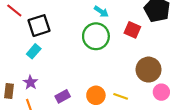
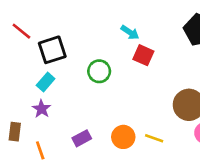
red square: (132, 30) -> (143, 55), moved
green circle: (96, 36) -> (99, 71), moved, size x0.7
purple star: (30, 82) -> (42, 109), moved

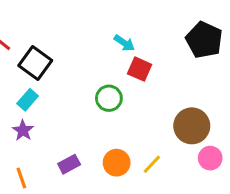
black square: (52, 50) -> (35, 63), turned -36
green circle: (99, 71) -> (109, 98), moved
yellow line: (154, 138) -> (152, 164), turned -66

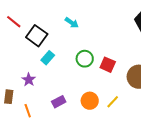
cyan arrow: (124, 43) -> (72, 23), moved
red square: (140, 69) -> (108, 65), moved
cyan rectangle: (28, 100) -> (48, 58), moved

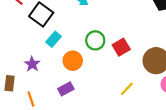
red square: (108, 65) -> (121, 47), turned 35
orange circle: (90, 101) -> (73, 61), moved

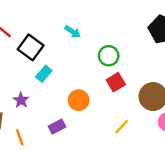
green circle: (95, 40) -> (109, 56), moved
orange circle: (73, 61) -> (79, 100), moved

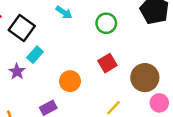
green circle: (109, 56) -> (106, 23), moved
purple star: (21, 100) -> (17, 72), moved

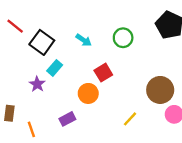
cyan arrow: (64, 12) -> (84, 40), moved
red square: (107, 63) -> (103, 73), moved

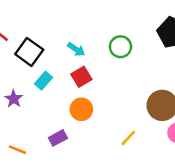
red square: (103, 73) -> (81, 77), moved
purple star: (37, 84) -> (14, 99), moved
orange line: (31, 129) -> (18, 150), turned -49

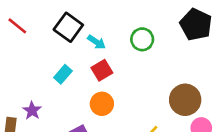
black square: (29, 52) -> (68, 27), moved
purple star: (14, 99) -> (32, 111), moved

